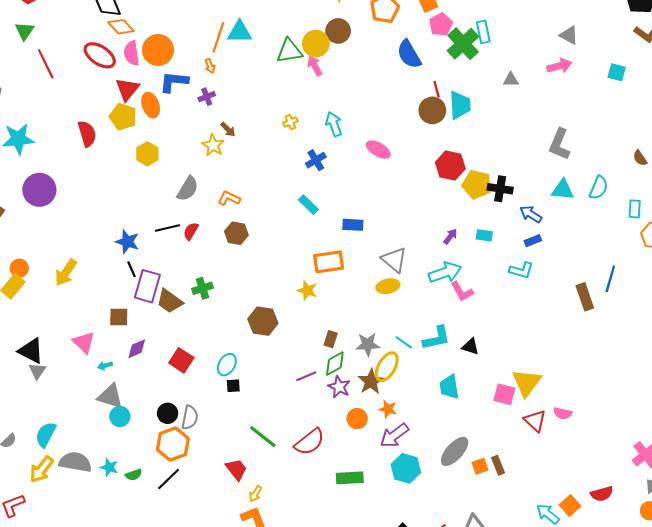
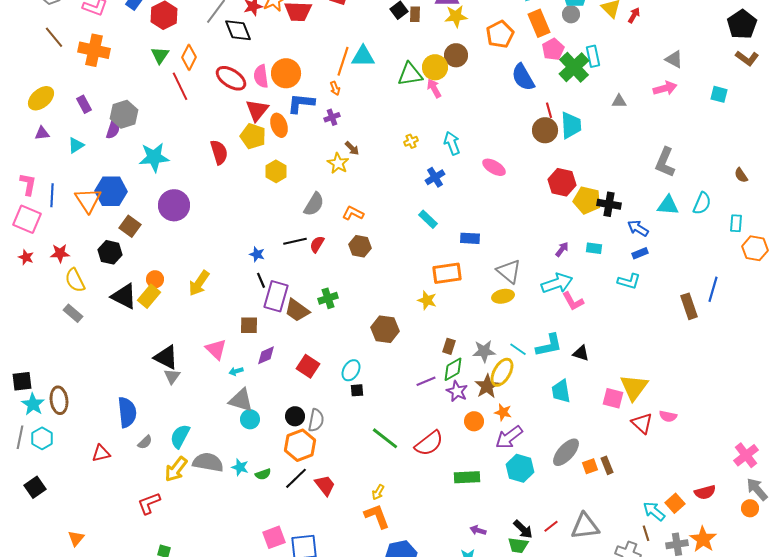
orange diamond: (121, 27) -> (189, 57), moved, turned 70
blue star: (127, 242) -> (257, 254), size x0.7
red trapezoid: (236, 469) -> (325, 485), moved

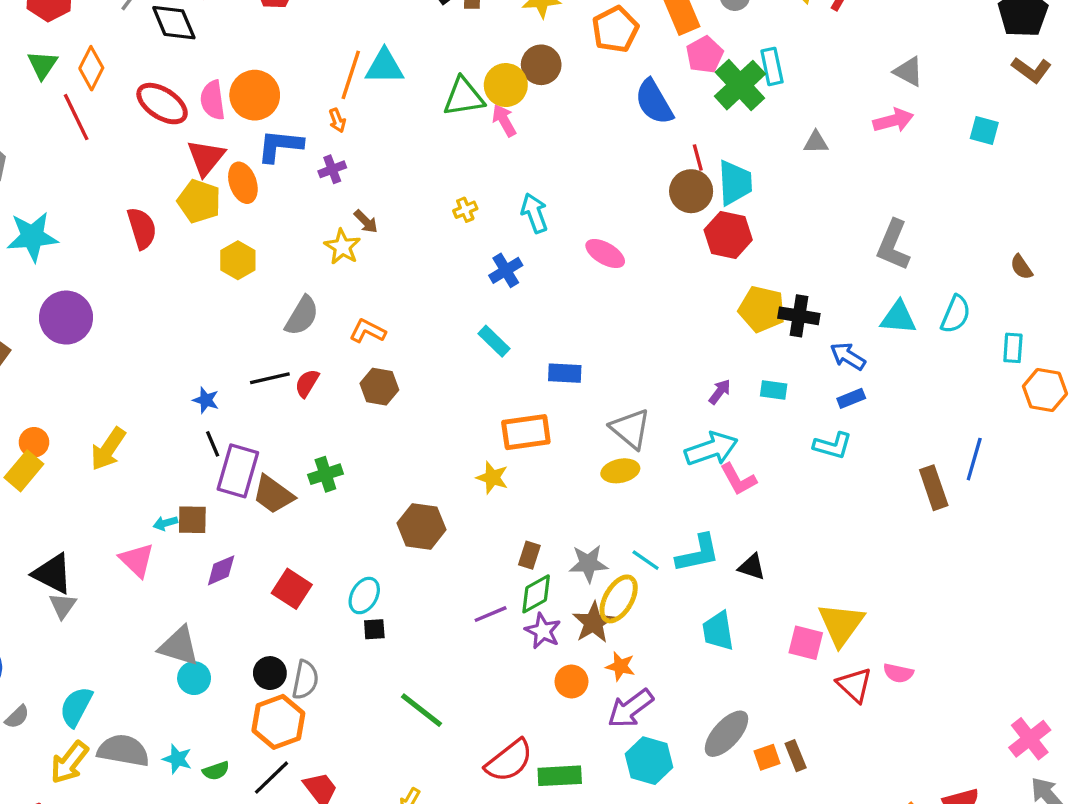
red hexagon: (562, 182) -> (728, 235), moved
cyan arrow: (236, 371) -> (165, 523), moved
red semicircle: (429, 443) -> (509, 761), moved

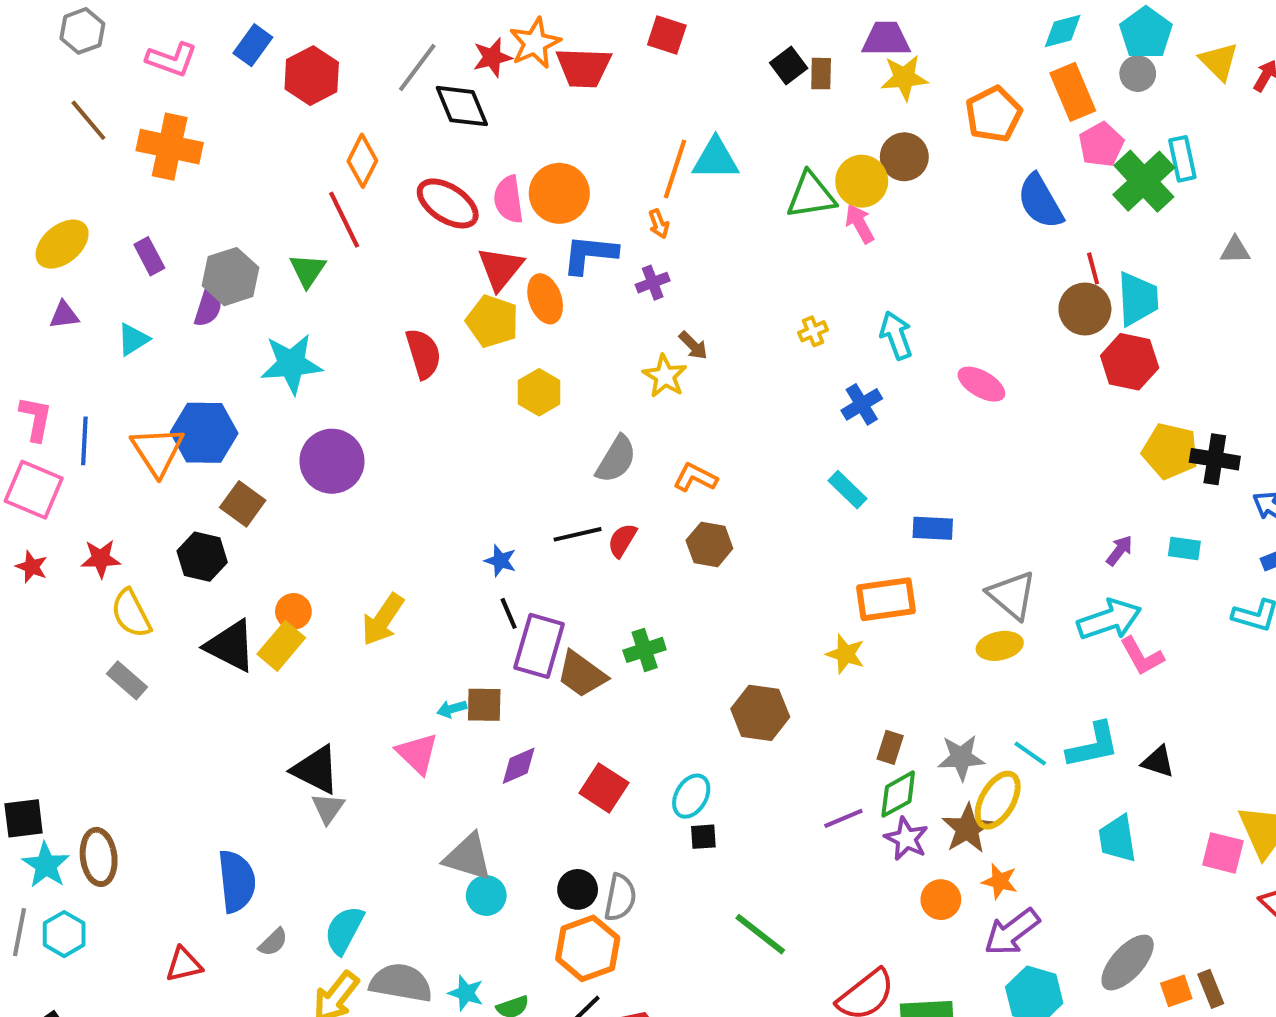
green triangle: (42, 65) -> (308, 270), moved

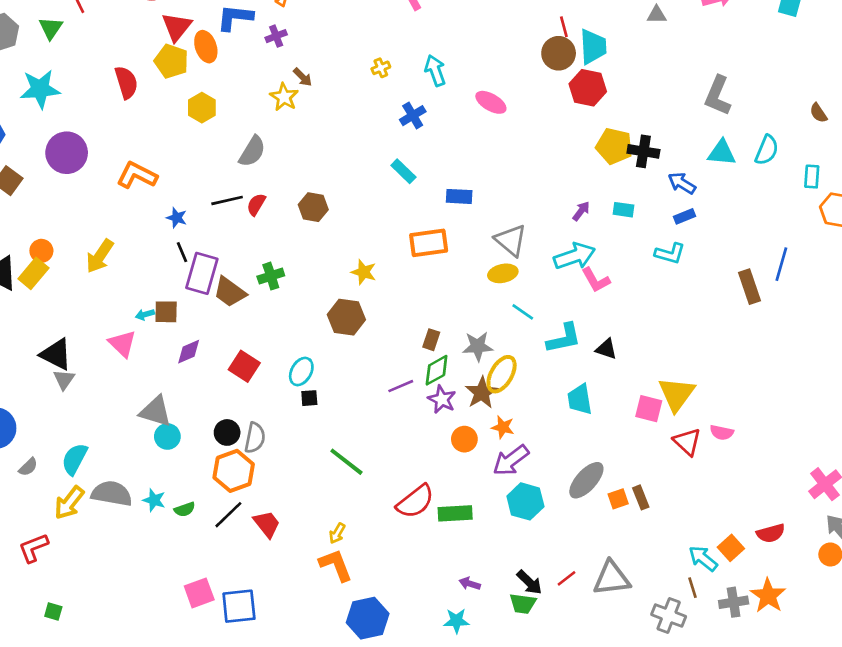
orange L-shape: (695, 477) -> (137, 175), moved, size x1.4
yellow star: (845, 654) -> (364, 272), moved
cyan line: (1030, 753) -> (523, 312), moved

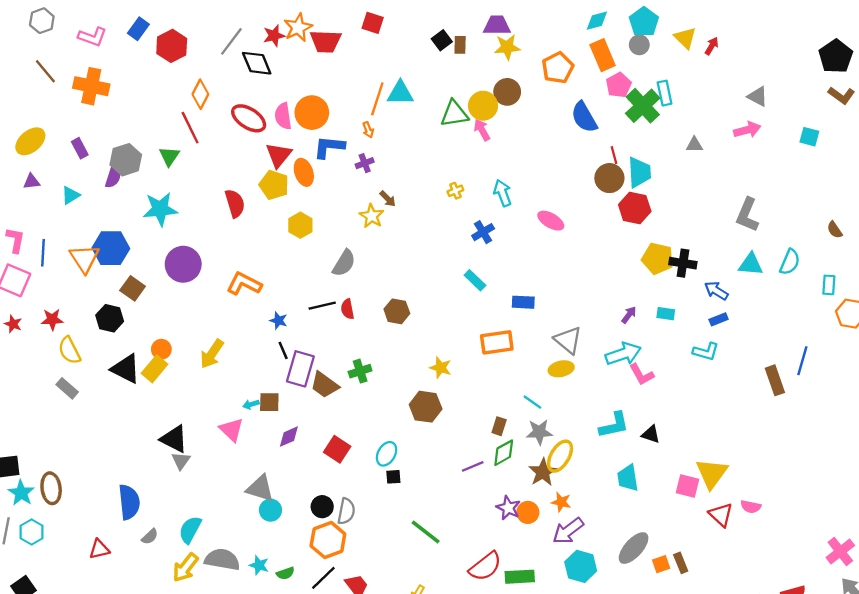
red semicircle: (256, 204) -> (347, 309), turned -42
cyan line: (523, 312) -> (532, 402), moved
purple star: (442, 399) -> (508, 508), moved

